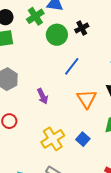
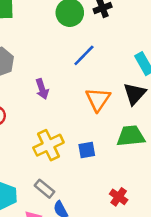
blue square: (83, 139) -> (87, 150), turned 32

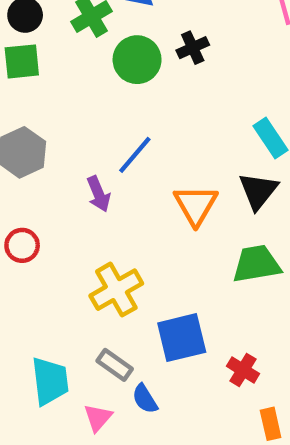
blue line: (84, 55) -> (135, 155), moved
blue square: (87, 150) -> (182, 338), moved, size x1.6

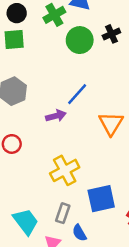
purple arrow: (99, 194) -> (56, 116), turned -84
gray rectangle: (115, 365) -> (63, 213), turned 72
cyan trapezoid: (50, 381) -> (26, 222), turned -32

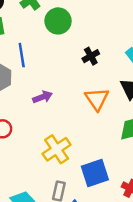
black cross: (111, 34) -> (91, 56), moved
blue line: (77, 94) -> (22, 55), moved, turned -45

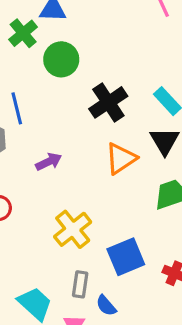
black cross: (91, 56) -> (108, 102), size x1.6
orange triangle: (97, 99) -> (121, 159), turned 35

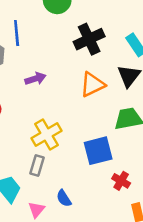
blue square: (126, 257) -> (98, 151), moved
gray rectangle: (80, 284) -> (37, 166), moved

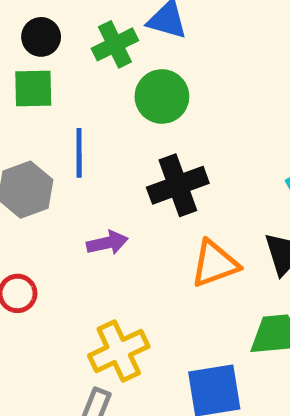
black cross: (89, 39) -> (178, 185), moved

